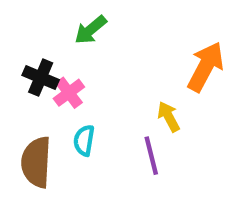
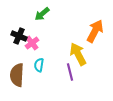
yellow arrow: (169, 117) -> (78, 54), size x1.6

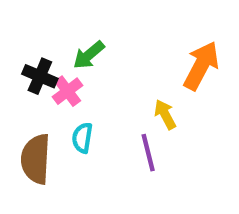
green arrow: (42, 14) -> (89, 55), moved
yellow arrow: (78, 54) -> (165, 114), size x0.6

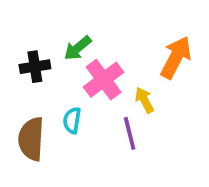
black cross: (40, 76) -> (35, 67), turned -32
pink cross: (68, 91) -> (104, 80), moved, size x1.5

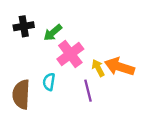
orange arrow: (176, 57) -> (120, 67), moved, turned -100
black cross: (35, 67) -> (24, 26), moved

